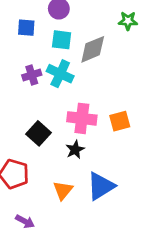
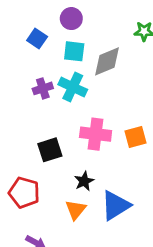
blue square: (26, 28) -> (37, 39), turned 30
black square: (38, 133) -> (50, 150), turned 30
black star: (75, 150) -> (84, 181), moved

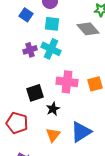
gray diamond: (107, 61) -> (88, 29), moved, turned 70
black star: (84, 181) -> (53, 109), moved

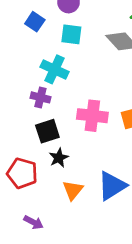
cyan cross: (51, 49) -> (54, 69), moved
purple cross: (30, 50) -> (40, 97), moved, turned 32
black star: (53, 109) -> (59, 158), moved

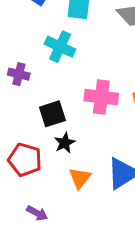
purple cross: (40, 97) -> (19, 74), moved

